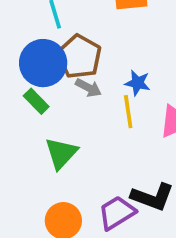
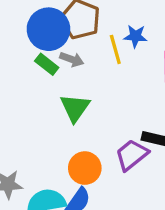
gray arrow: (88, 88) -> (72, 59), moved
yellow line: (128, 112) -> (115, 49), moved

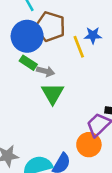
gray arrow: (72, 59) -> (46, 71), moved
orange circle: (85, 168) -> (89, 145), moved

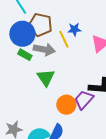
gray arrow: (46, 71) -> (44, 49), moved, size x1.5
orange circle: (89, 145) -> (66, 105), moved

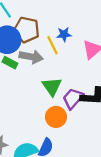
green triangle: (46, 78) -> (52, 87), moved
purple trapezoid: (84, 100) -> (73, 98), moved

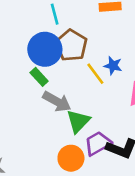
yellow line: (53, 45) -> (95, 74), turned -30
gray arrow: (31, 57) -> (57, 102), moved

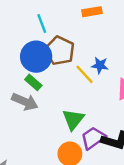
gray arrow: (57, 102) -> (25, 102), moved

